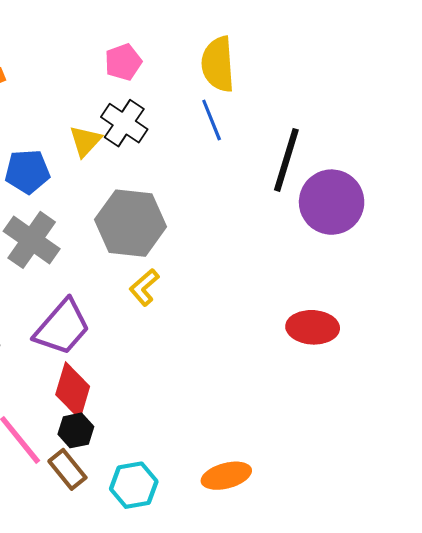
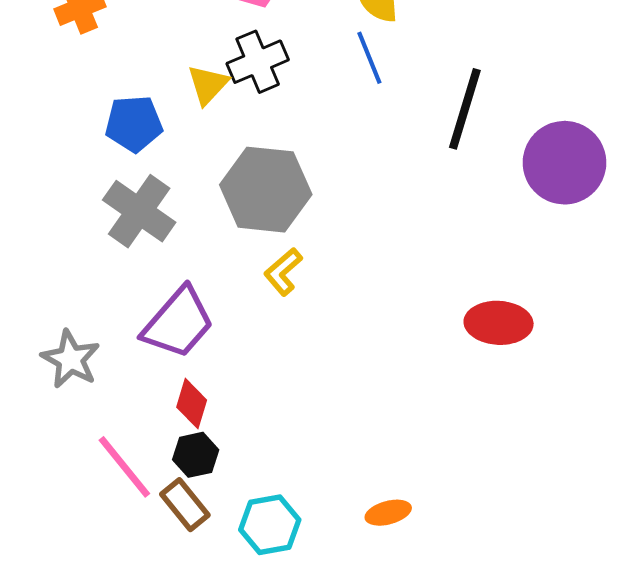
black cross: (124, 123) -> (258, 62), turned 33
purple circle: (332, 202) -> (564, 163), moved
red diamond: (73, 390) -> (192, 404), size x0.7
orange ellipse: (226, 476) -> (388, 513), size x0.7

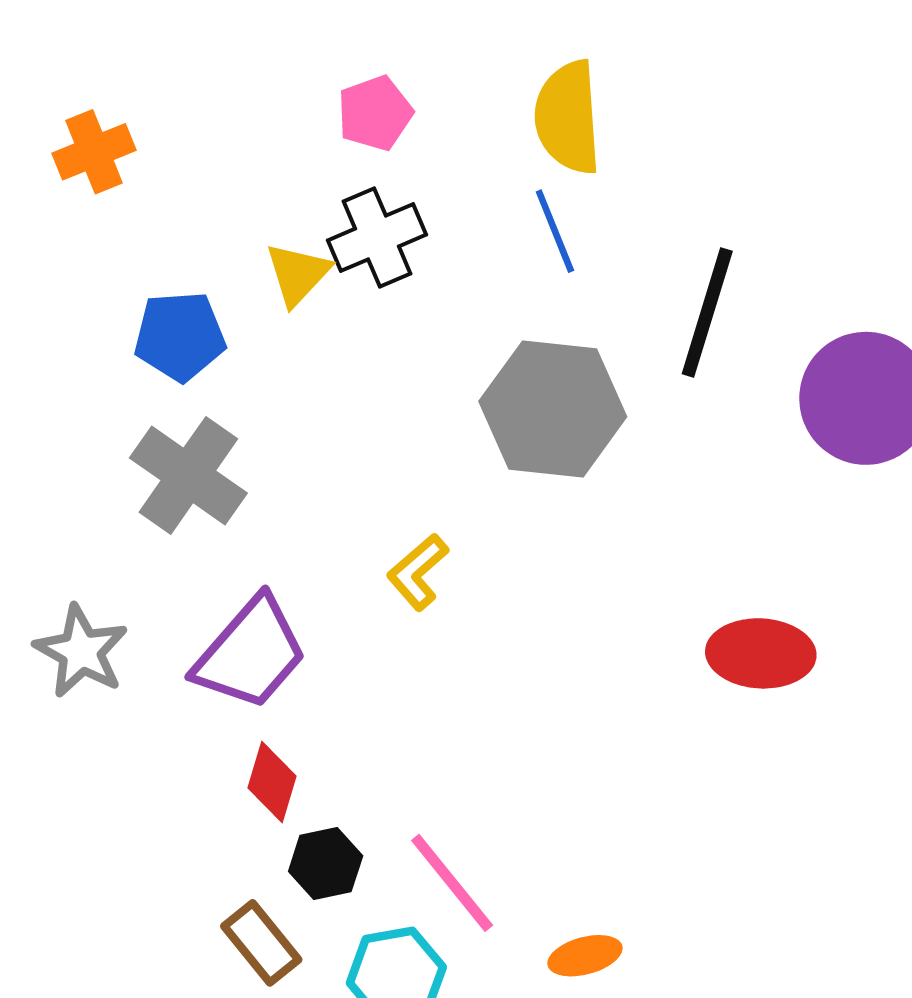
gray hexagon: (266, 190) -> (553, 409), moved
gray star: (71, 359) -> (81, 651), moved
black hexagon: (196, 455) -> (326, 864), moved
pink line: (124, 467) -> (452, 883), moved

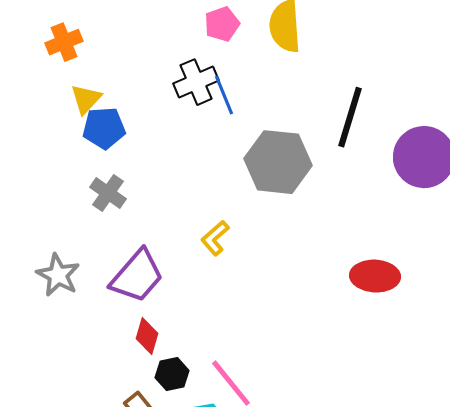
pink pentagon: (375, 113) -> (222, 24), moved
blue line: (555, 231) -> (224, 95), moved
yellow triangle: (298, 274) -> (86, 99), moved
gray cross: (188, 475) -> (108, 193), size x0.7

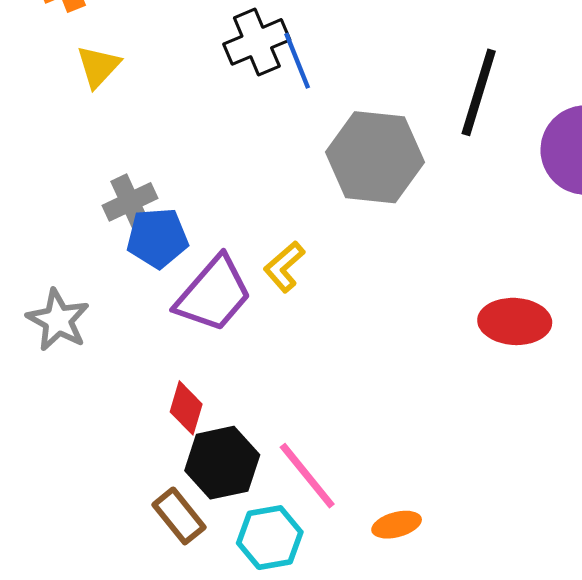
blue pentagon: (104, 128) -> (157, 238), moved
gray cross: (108, 193) -> (130, 202), turned 30
purple trapezoid: (137, 276) -> (214, 294), moved
black hexagon: (172, 374) -> (222, 463), size x1.5

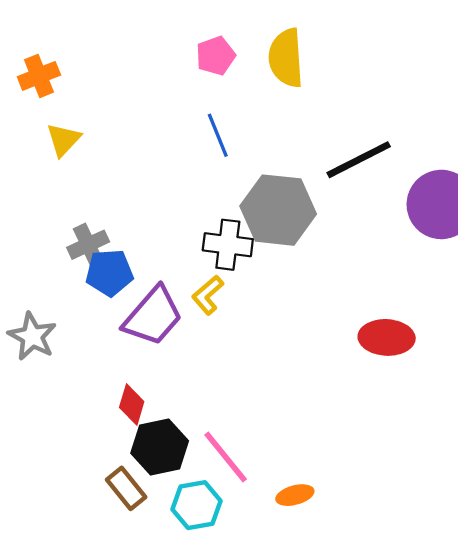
black cross: (257, 42) -> (228, 245), moved, turned 30
black line: (479, 92) -> (359, 160), turned 46

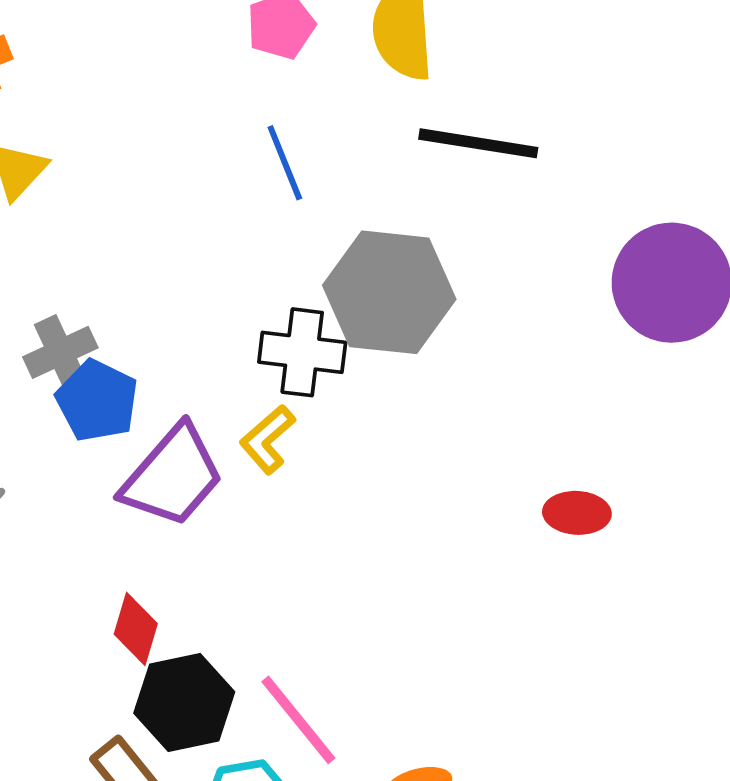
black line: (359, 160) -> (478, 143), moved, turned 36
blue pentagon: (109, 273) -> (97, 401), turned 30
red ellipse: (387, 337) -> (577, 513), size x0.7

